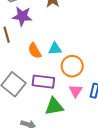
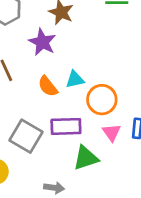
purple star: (22, 16) -> (42, 42), moved, turned 30

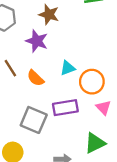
orange semicircle: (48, 86) -> (35, 78), moved
green triangle: (86, 158) -> (95, 143), moved

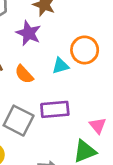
orange circle: (92, 82) -> (85, 50), moved
pink triangle: (103, 108) -> (98, 126), moved

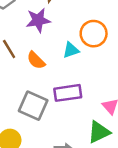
purple star: (28, 33) -> (38, 20), turned -30

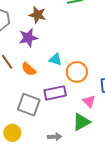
orange circle: (94, 34) -> (77, 72), moved
cyan triangle: (71, 50) -> (55, 59), turned 40

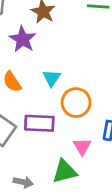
purple star: (28, 38) -> (23, 39), turned 30
cyan triangle: (55, 59) -> (52, 78), turned 32

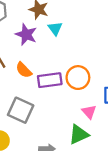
cyan triangle: (52, 78) -> (55, 28), moved
purple rectangle: (39, 123) -> (50, 80), moved

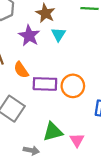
pink triangle: (89, 112) -> (77, 140), moved
green triangle: (79, 134) -> (53, 132), moved

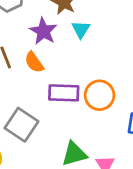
orange semicircle: (21, 70) -> (34, 62), moved

